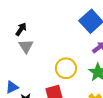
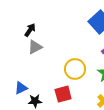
gray triangle: (26, 46) -> (35, 47), turned 35

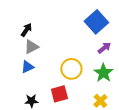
blue triangle: (21, 88) -> (27, 67), moved

